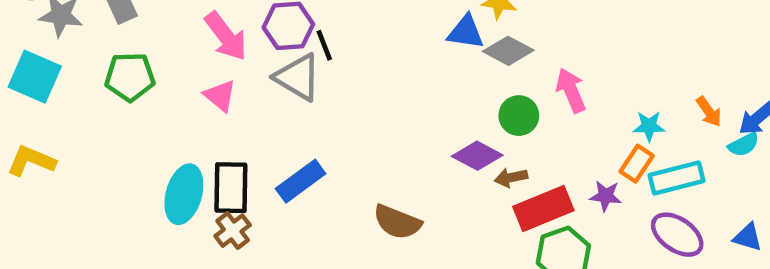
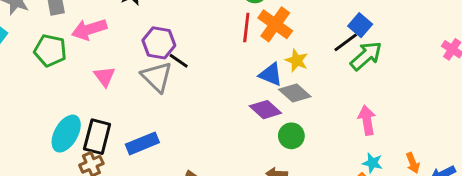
pink arrow: (226, 36) -> (89, 29), moved, turned 96
black line: (324, 45) -> (179, 61), turned -48
pink arrow: (571, 90) -> (367, 120), moved
purple diamond: (477, 156) -> (265, 110), moved

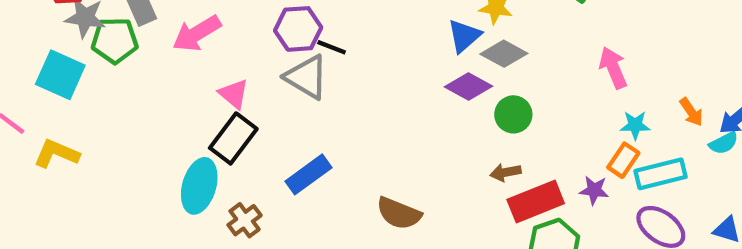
green pentagon: (50, 50) -> (115, 40), moved
blue triangle: (271, 74) -> (464, 36), turned -50
black rectangle: (97, 137) -> (233, 138), moved, turned 36

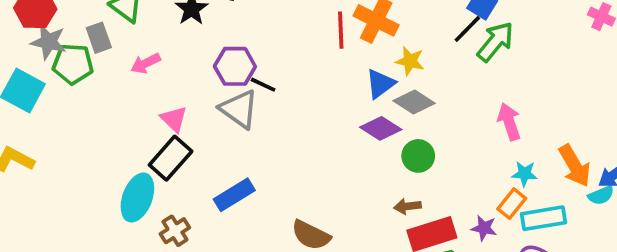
pink arrow: (197, 33) -> (146, 63), size x0.7
orange arrow: (691, 112) -> (575, 166), size x1.6

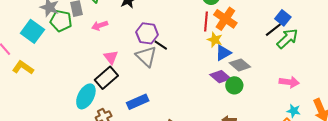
yellow star: (410, 61) -> (215, 40), moved
pink arrow: (509, 122) -> (289, 82), turned 108
green circle: (418, 156) -> (234, 85), moved

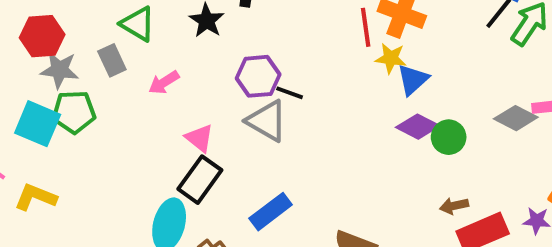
green pentagon: (61, 21) -> (74, 112), moved
gray diamond: (240, 65) -> (516, 118), moved

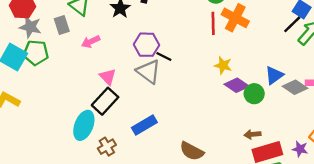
yellow star: (391, 58) -> (223, 65), moved
blue triangle: (413, 80) -> (274, 75), moved

